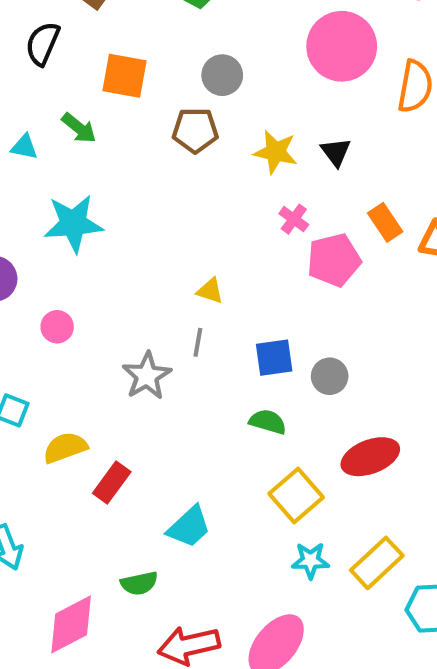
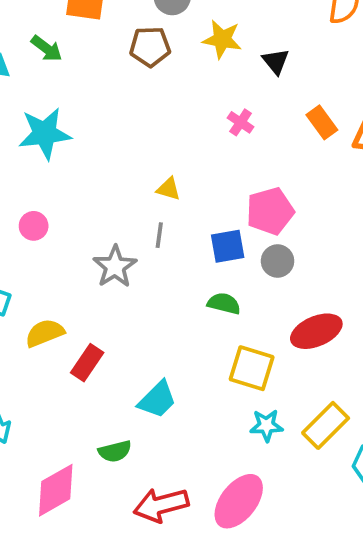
yellow star: (276, 152) -> (222, 39), moved
pink pentagon: (334, 260) -> (270, 211), moved
yellow square: (296, 496) -> (252, 368), turned -30

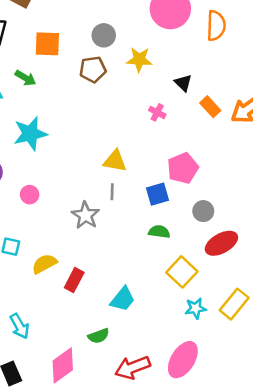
black triangle: (276, 61) -> (183, 83), moved
yellow triangle: (168, 189) -> (115, 161), size x1.5
gray circle: (278, 261) -> (203, 211), moved
yellow square: (252, 368) -> (182, 272), turned 32

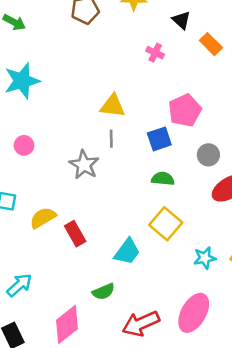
yellow square: (182, 272) -> (166, 224), moved
red rectangle: (74, 280) -> (75, 234), turned -55
cyan arrow: (19, 326) -> (19, 285), turned -100

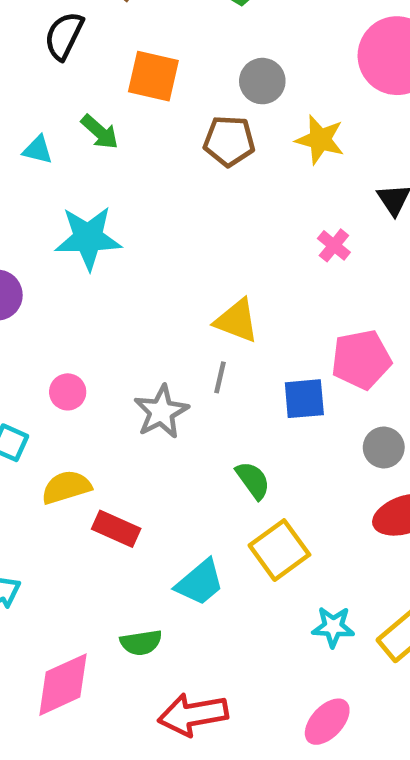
pink circle: (24, 145) -> (68, 392), moved
green semicircle: (163, 179) -> (253, 480), moved, turned 35
red rectangle: (75, 234) -> (116, 529), turned -50
pink ellipse: (194, 313) -> (327, 722), moved, size x0.7

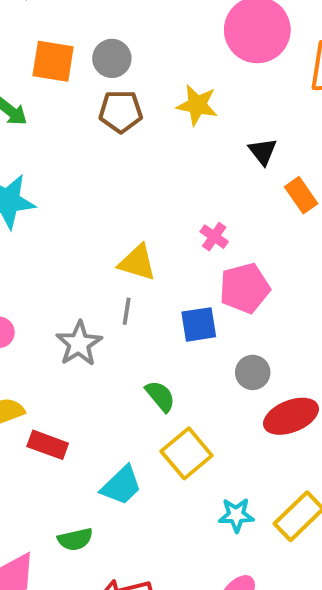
gray circle: (262, 81) -> (112, 58), moved
pink cross: (334, 245) -> (214, 237), moved
gray circle: (384, 447) -> (253, 372), moved

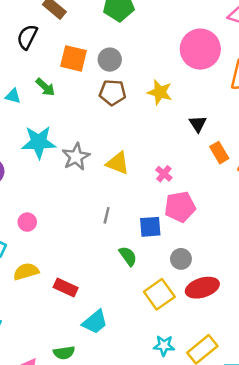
yellow triangle: (137, 263) -> (118, 163), moved
gray star: (79, 344) -> (76, 157), moved
green semicircle: (160, 396) -> (128, 256), moved
red rectangle: (48, 445) -> (66, 288), moved
yellow square: (187, 453) -> (159, 294), moved

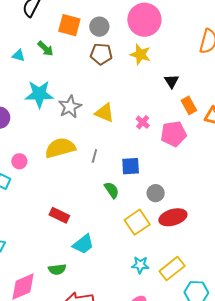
pink circle: (200, 49) -> (144, 20), moved
pink pentagon: (180, 207) -> (174, 134), moved
pink circle: (27, 222) -> (19, 161), moved
yellow semicircle: (26, 272) -> (60, 148), moved, size x1.4

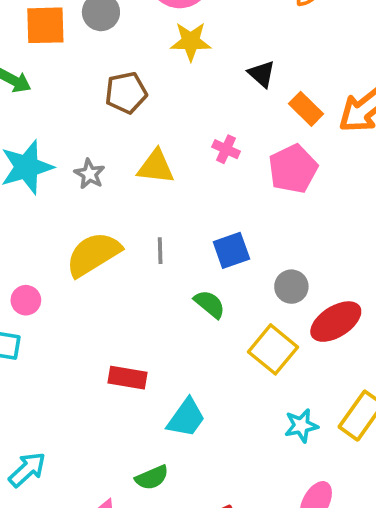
brown pentagon: (101, 54) -> (126, 93), moved
gray star: (70, 107) -> (90, 174), size x0.7
pink cross: (143, 122) -> (226, 149), moved

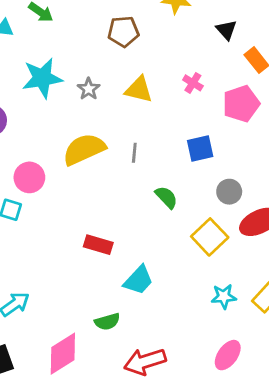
blue square: (231, 250) -> (200, 148), moved
pink circle: (26, 300) -> (29, 177), size x1.4

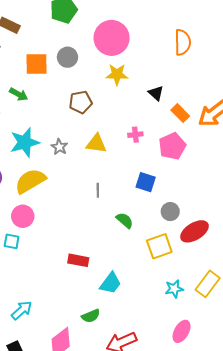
pink cross: (193, 83) -> (135, 135), turned -32
blue square: (200, 148) -> (146, 182), turned 36
yellow semicircle: (84, 149) -> (30, 181), moved
yellow square: (210, 237) -> (159, 246), turned 30

